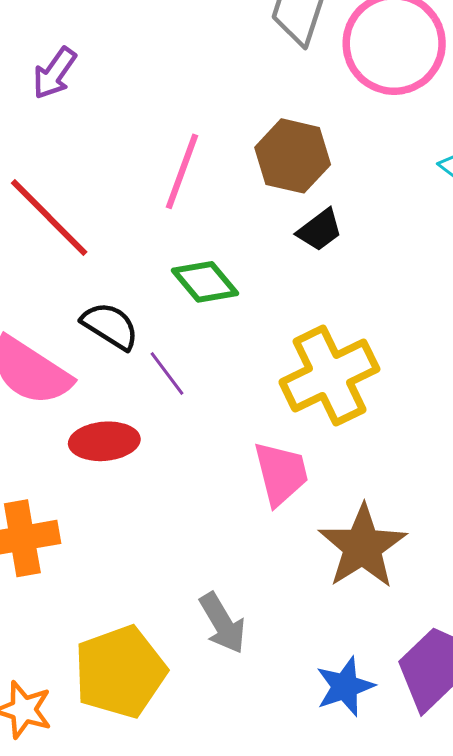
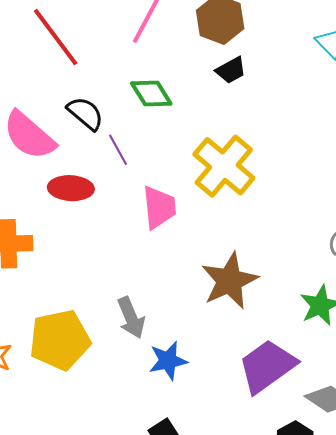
yellow cross: (329, 376) -> (224, 166), turned -32
pink trapezoid: (281, 473) -> (159, 207), moved
blue star: (345, 687) -> (168, 361), moved

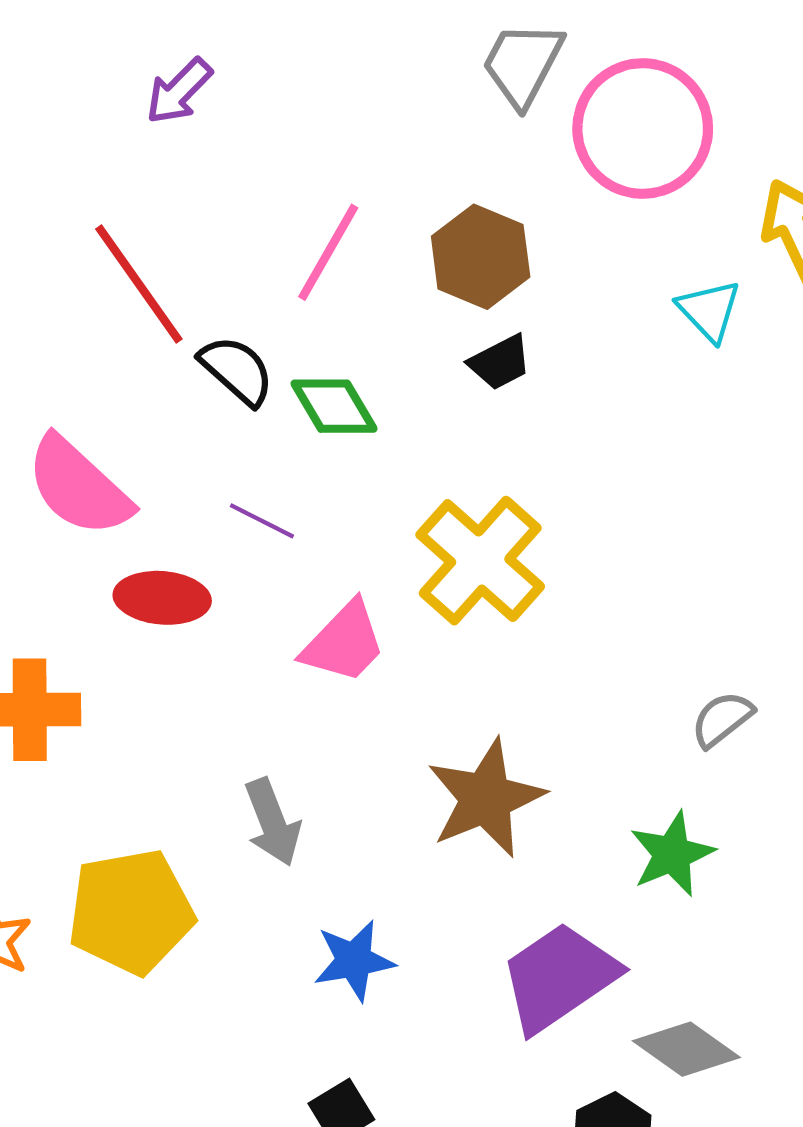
black semicircle: (85, 113) -> (237, 370), moved
purple line: (118, 150) -> (262, 521), turned -36
pink trapezoid: (159, 207) -> (344, 642), turned 48
gray arrow: (131, 318) -> (272, 822), moved

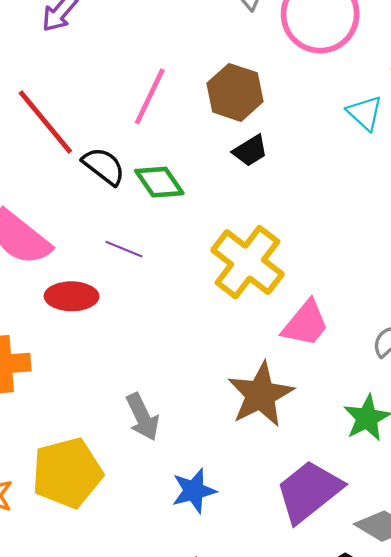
pink trapezoid: (344, 642) -> (306, 324), moved

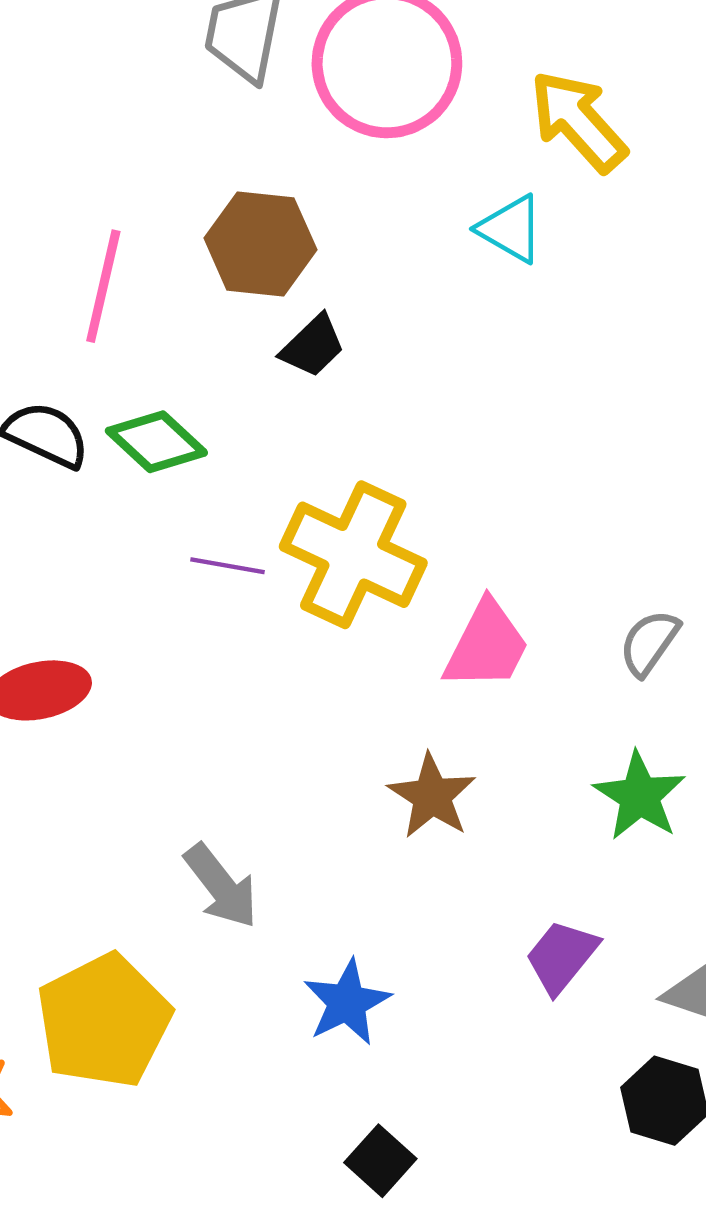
purple line: (124, 249) -> (227, 566), moved
brown star: (261, 395) -> (432, 796), size x0.7
purple trapezoid: (309, 491) -> (562, 957), size x0.6

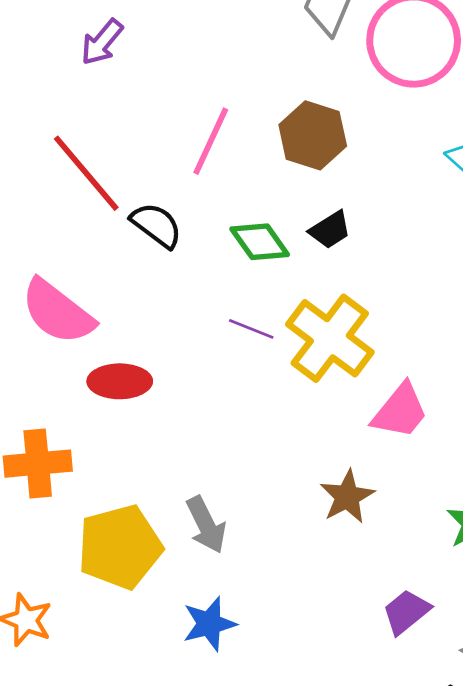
black trapezoid: (313, 346) -> (330, 230), moved
green diamond: (156, 442) -> (260, 242), moved
blue star: (347, 1002) -> (209, 624), moved
yellow pentagon: (104, 1021) -> (120, 547), moved

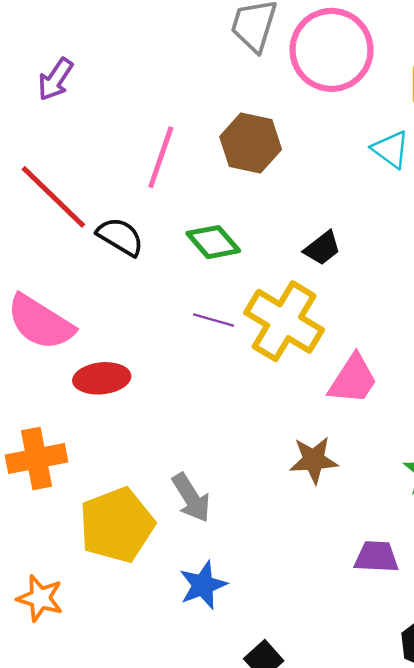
black trapezoid: (330, 230) -> (322, 248), moved
brown star: (347, 497) -> (314, 460), turned 30
purple trapezoid: (406, 612) -> (376, 557), turned 48

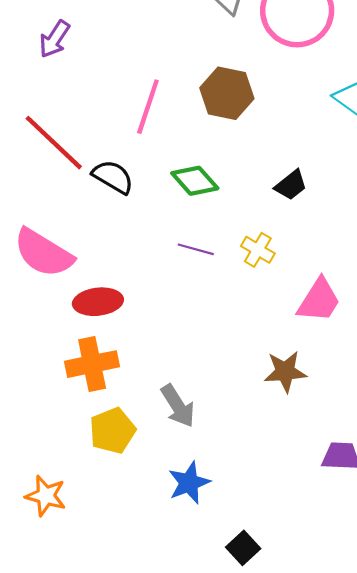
yellow cross: (284, 321) -> (258, 250), size x0.5
orange cross: (36, 459) -> (92, 364), moved
yellow pentagon: (117, 525) -> (113, 431), size x0.7

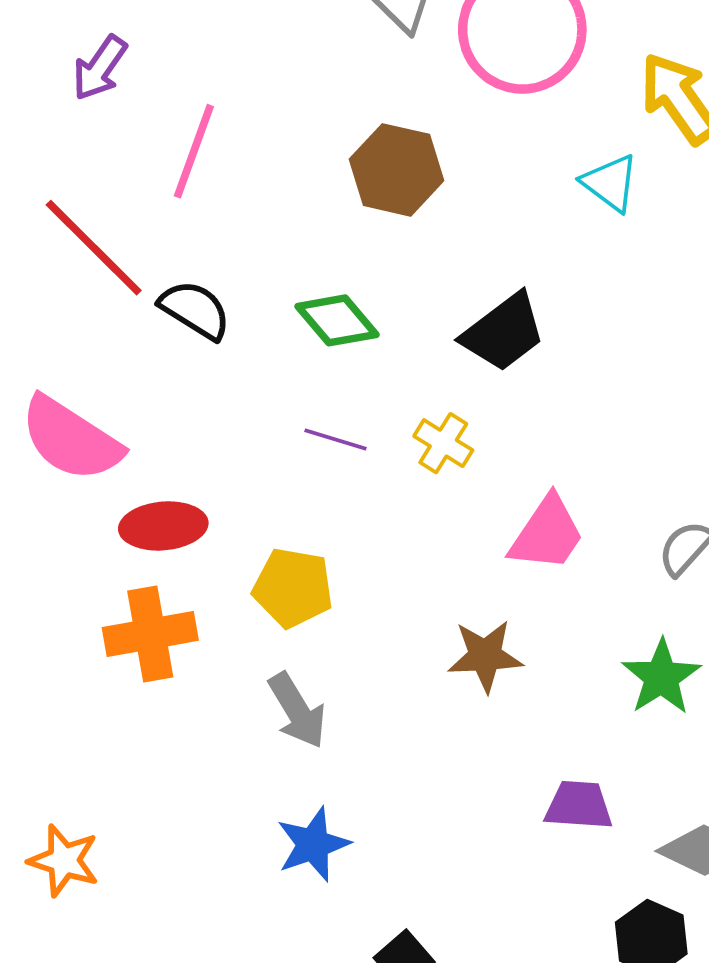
pink line: (148, 107) -> (194, 151), moved
black trapezoid: (291, 185) -> (504, 332), size x1.5
yellow pentagon: (113, 431) -> (293, 588), moved, turned 30

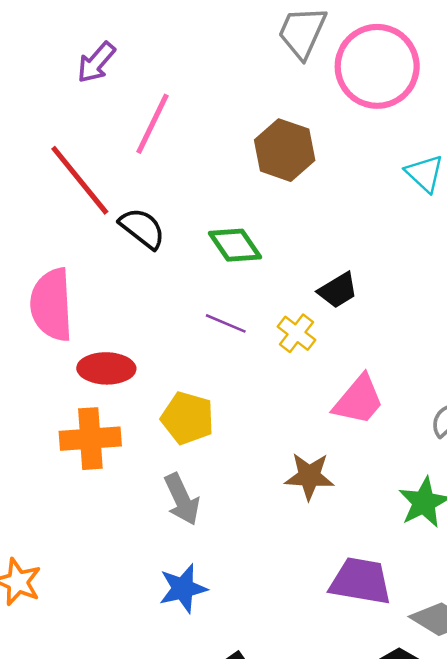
black trapezoid: (504, 332) -> (338, 290), moved, size x0.7
pink semicircle: (71, 439) -> (52, 305), turned 48
purple trapezoid: (579, 805) -> (361, 581), size x1.4

